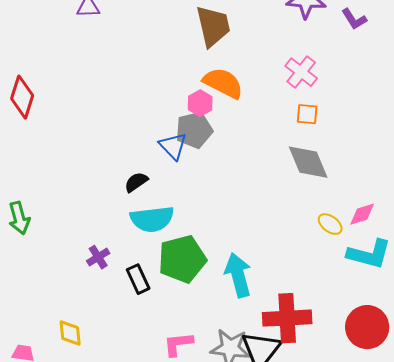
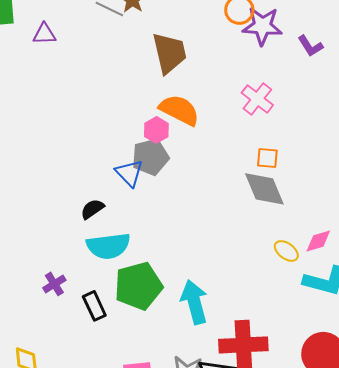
orange square: (307, 114) -> (267, 158), moved

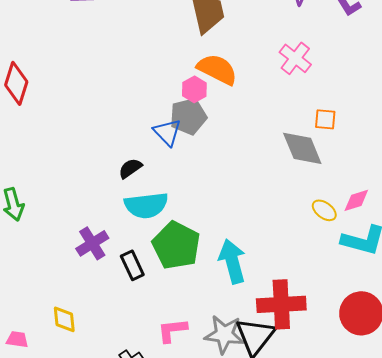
orange square: (267, 158) -> (325, 119), moved
purple cross: (54, 284) -> (92, 243), size x1.4
green pentagon: (138, 286) -> (176, 245), turned -30

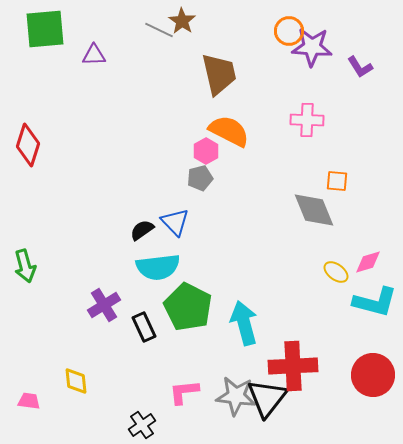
pink cross: (295, 58) -> (307, 120), turned -36
gray pentagon: (188, 116) -> (200, 178), size x0.7
blue triangle: (167, 132) -> (175, 222), moved

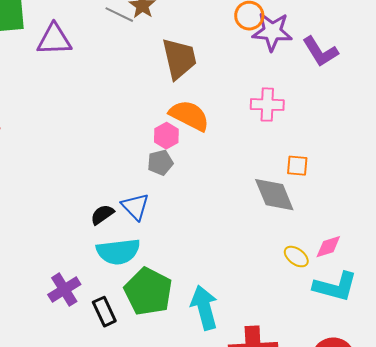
purple triangle: (94, 55) -> (54, 40), size x1.5
purple L-shape: (360, 67) -> (320, 52), size x1.4

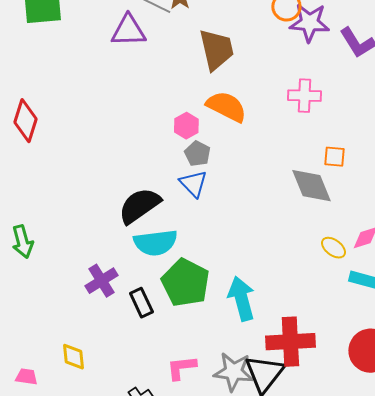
purple triangle: (54, 40) -> (128, 31), moved
pink hexagon: (166, 136) -> (186, 126), moved
gray pentagon: (160, 163) -> (197, 154), turned -30
blue triangle: (135, 207) -> (193, 184), moved
black semicircle: (102, 215) -> (139, 206), size x1.8

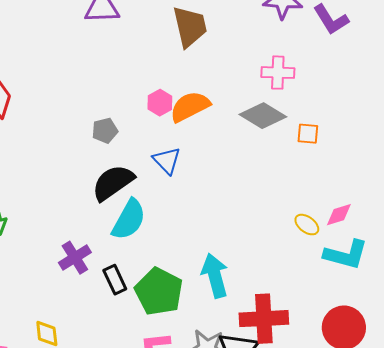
orange semicircle: (226, 107) -> (190, 107), moved, turned -54
gray pentagon: (197, 154) -> (105, 131), moved, turned 30
gray diamond: (311, 186) -> (263, 116), moved, turned -36
cyan semicircle: (155, 243) -> (129, 220), turned -54
green pentagon: (185, 283) -> (159, 292), moved

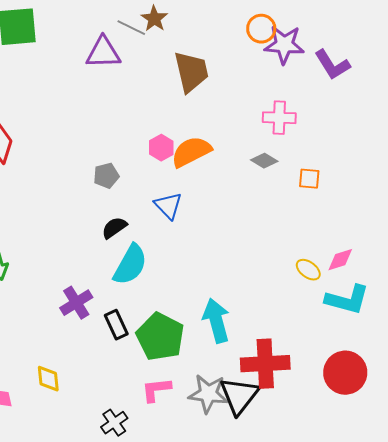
gray diamond: (263, 116) -> (264, 161), size x0.6
black semicircle: (113, 183) -> (114, 228), size x0.6

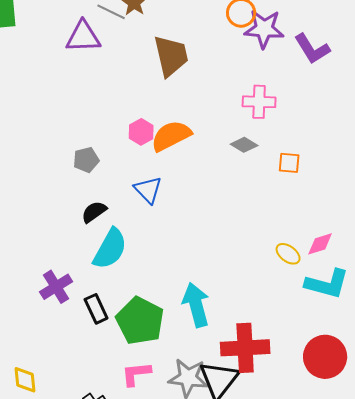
yellow diamond: (48, 379) -> (25, 380), moved

